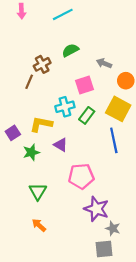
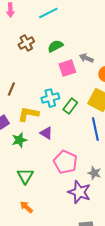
brown cross: (42, 64) -> (26, 43), moved
brown line: (29, 82) -> (11, 89), moved
pink square: (84, 85) -> (67, 68), moved
pink pentagon: (81, 176) -> (65, 162), turned 30
gray star: (113, 228) -> (94, 173), moved

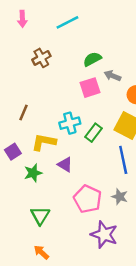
green semicircle: (55, 46) -> (92, 59), moved
gray star: (94, 173) -> (120, 197), moved

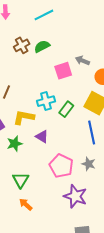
green semicircle: (92, 59) -> (42, 46), moved
orange arrow: (41, 252) -> (26, 204), moved

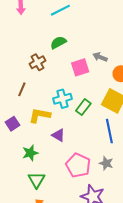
brown cross: (22, 45) -> (37, 62), moved
green star: (15, 144) -> (30, 153), moved

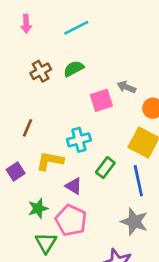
brown cross: (37, 62) -> (41, 71), moved
green rectangle: (83, 107) -> (105, 168), moved
gray star: (106, 163) -> (134, 222), size x1.5
pink pentagon: (78, 165) -> (71, 220), moved

